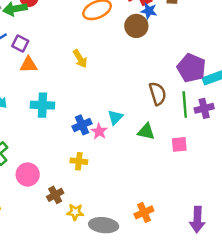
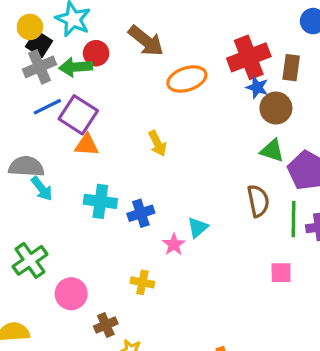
brown circle: (136, 26) -> (276, 108), moved
purple square: (20, 43) -> (78, 115), size x1.6
blue cross: (82, 125) -> (141, 213), moved
green triangle: (146, 132) -> (272, 151), moved

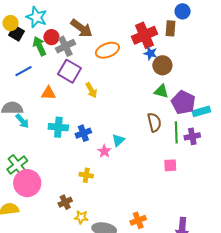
gray cross: (39, 67) -> (65, 46), moved
green arrow: (76, 67) -> (39, 46), turned 72
brown rectangle: (291, 68) -> (170, 28), moved
purple square: (78, 115) -> (69, 71), moved
pink circle: (71, 294) -> (27, 183), moved, size x1.4

